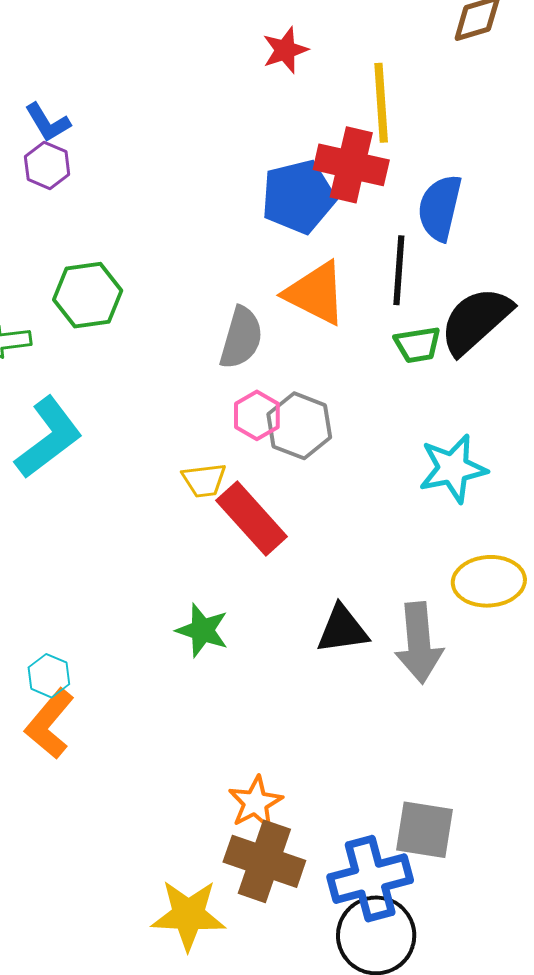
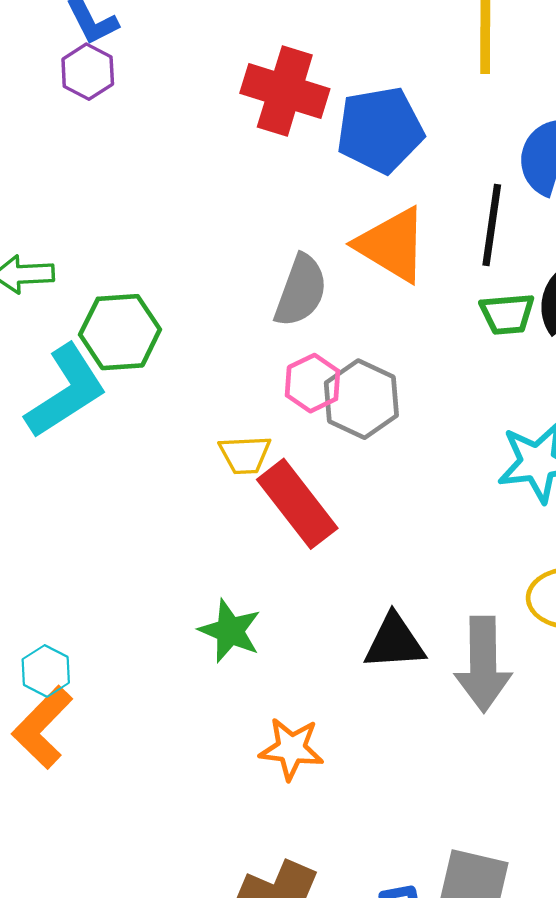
red cross: (351, 165) -> (285, 91), moved
green hexagon: (88, 295) -> (120, 332), moved
orange star: (255, 803) -> (291, 749), moved, turned 30

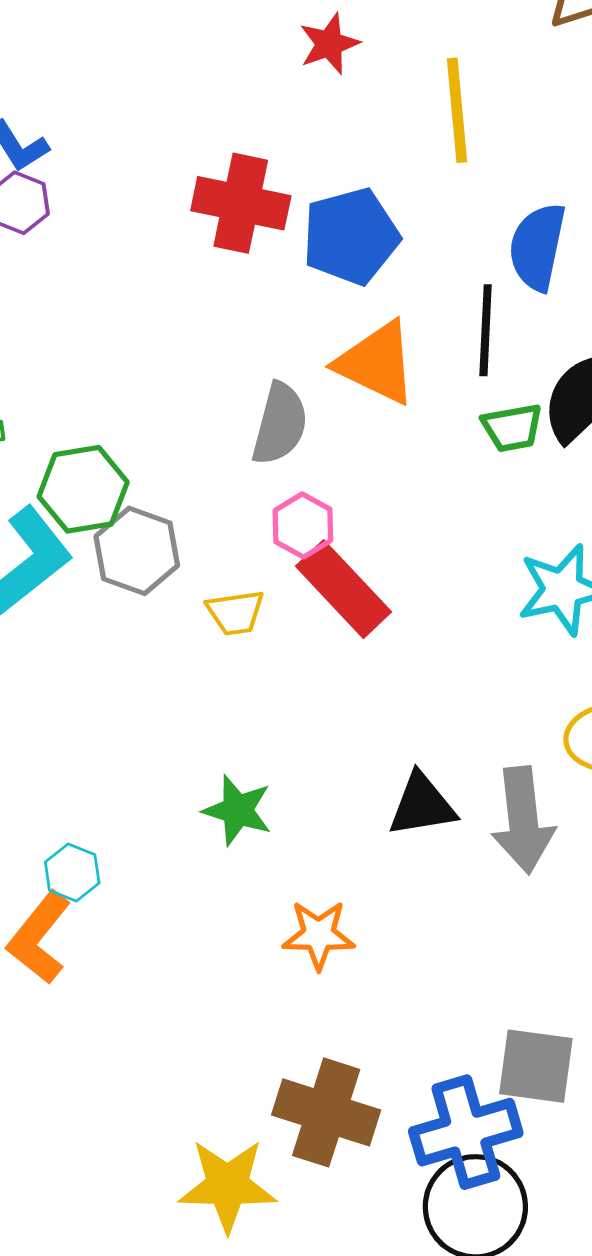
gray hexagon: (361, 399) -> (137, 551), moved
red rectangle: (297, 504) -> (343, 589), moved
cyan hexagon: (46, 671) -> (72, 873), moved

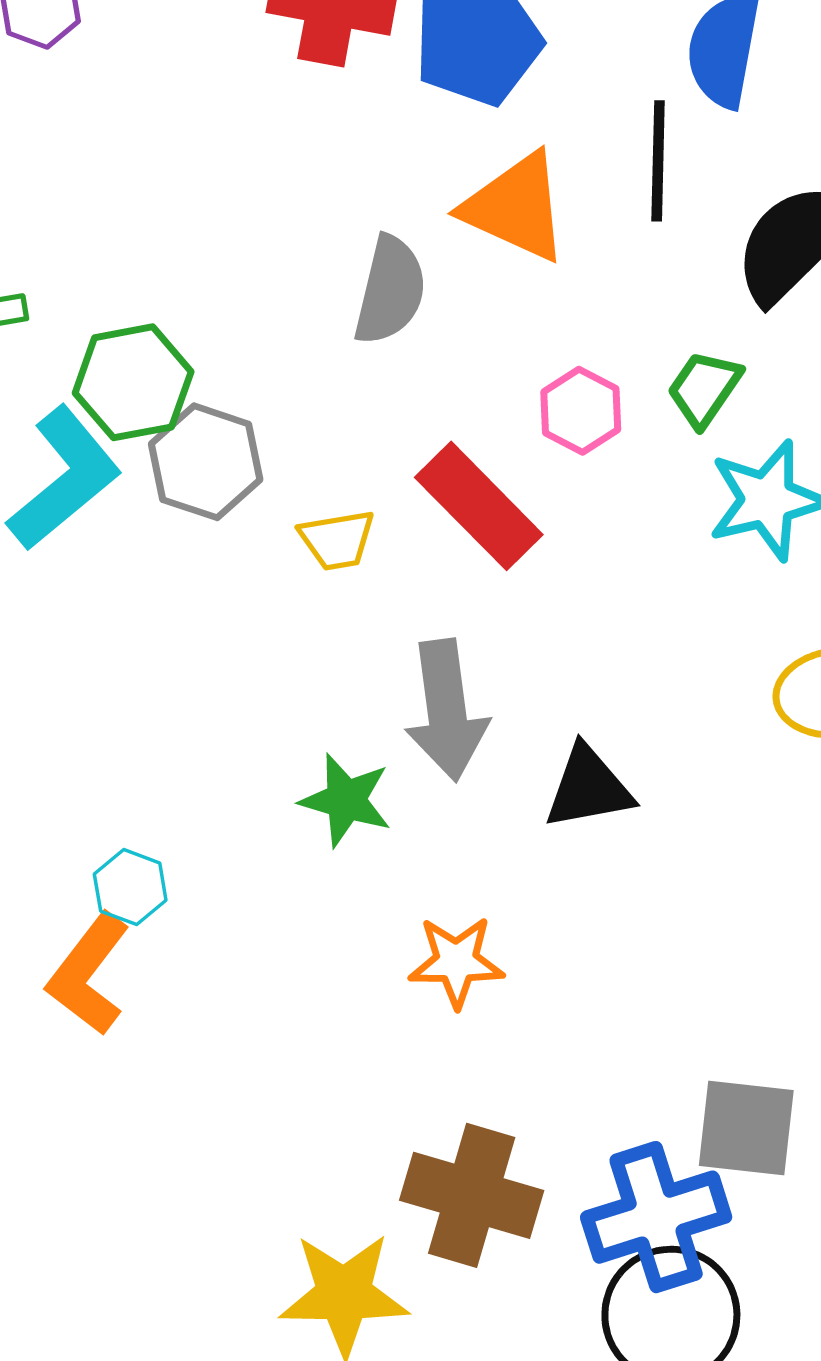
green trapezoid: (512, 428) -> (704, 389), moved, turned 136
pink hexagon: (303, 525) -> (581, 411), moved
gray arrow: (523, 820) -> (447, 710), moved

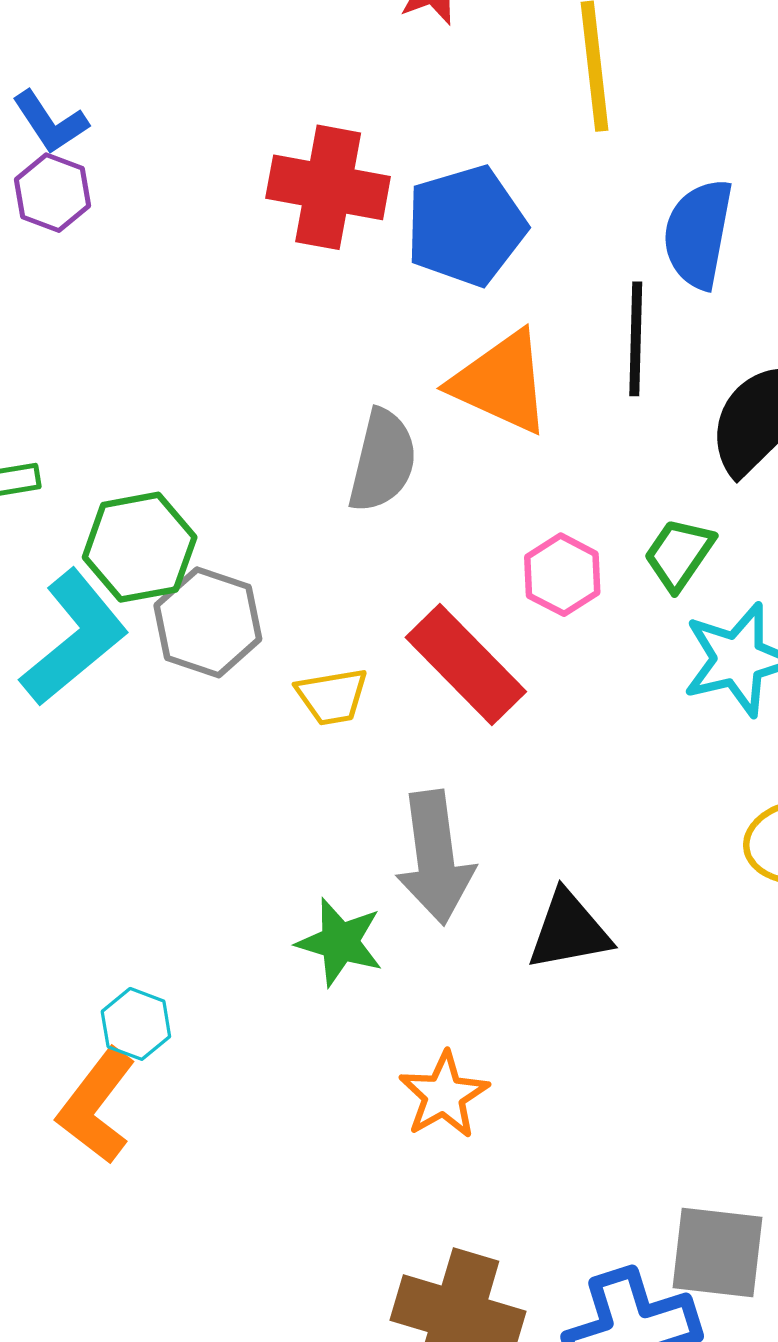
orange star: (456, 962) -> (444, 1095), turned -30

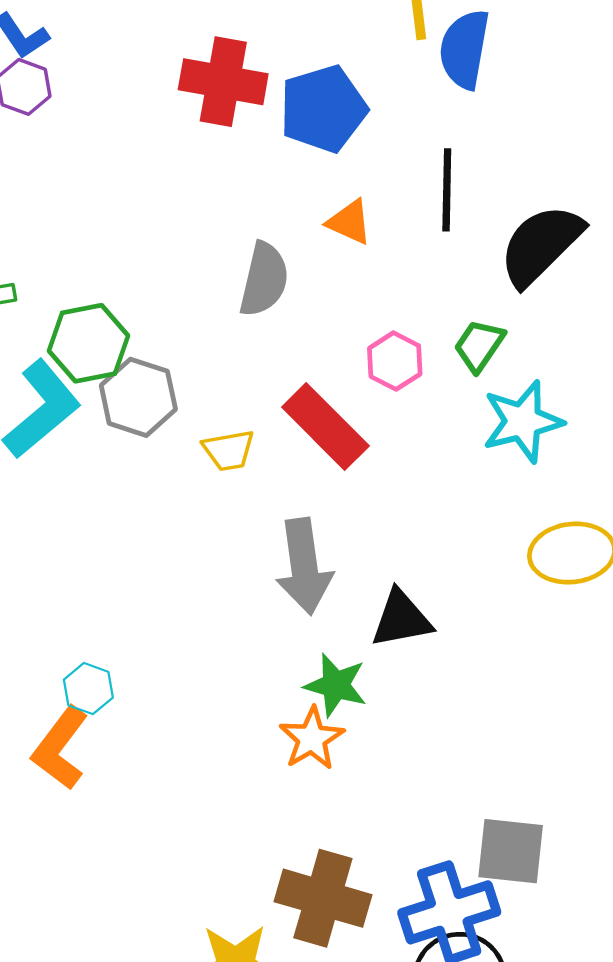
blue semicircle: (698, 234) -> (464, 49), moved
orange triangle: (501, 382) -> (350, 222), size x0.6
green star: (340, 942) -> (336, 685), moved

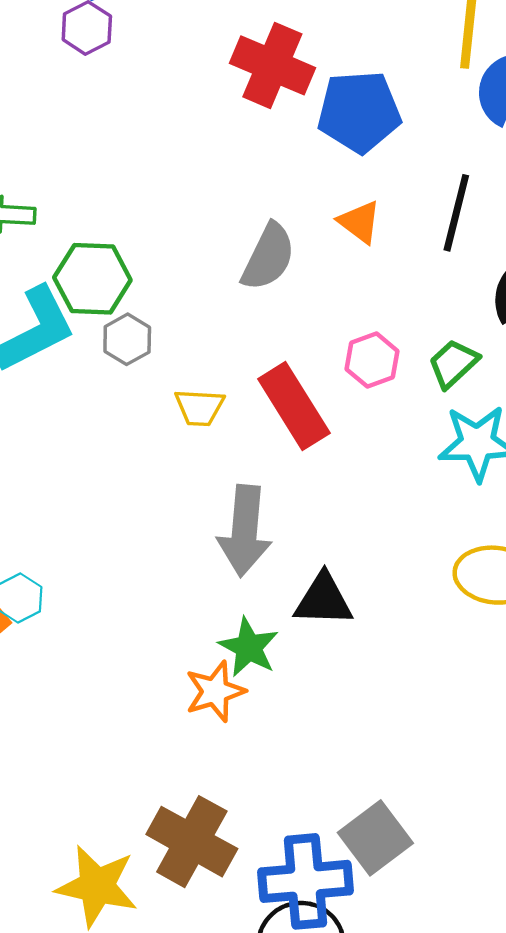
gray hexagon: (138, 397) -> (127, 339), size x0.7
gray square: (511, 851) -> (375, 838), turned 34

